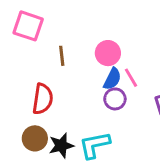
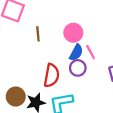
red semicircle: (43, 99) -> (52, 75), moved

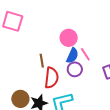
brown line: (38, 34) -> (42, 61), moved

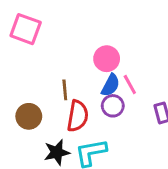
brown circle: (20, 99) -> (29, 116), moved

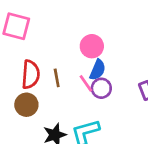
pink line: (130, 84) -> (86, 83), moved
red semicircle: (78, 116) -> (31, 74), moved

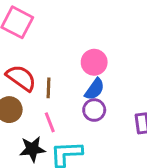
red semicircle: (31, 74) -> (21, 78), turned -72
pink line: (86, 83) -> (50, 122), moved

